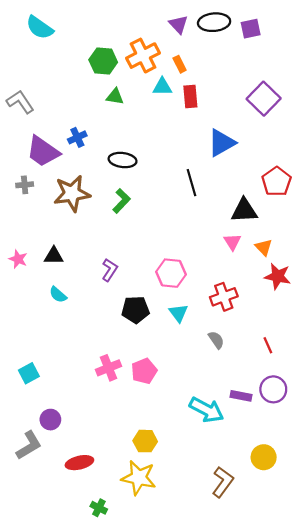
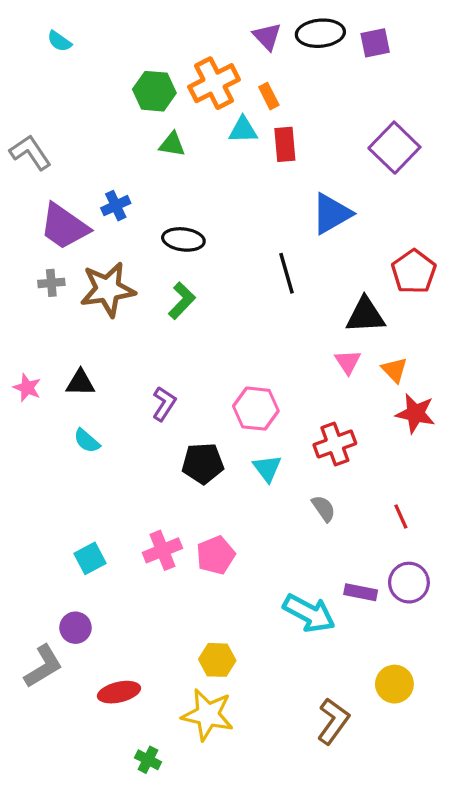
cyan semicircle: (40, 28) -> (59, 41), size x0.6
gray cross: (25, 185) -> (51, 283), moved
cyan square: (29, 373) -> (90, 558), moved

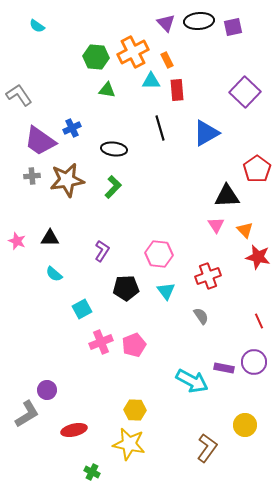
black line: (287, 273) -> (160, 128), moved
red line: (401, 517) -> (259, 321), moved
cyan square: (90, 558) -> (82, 309), moved

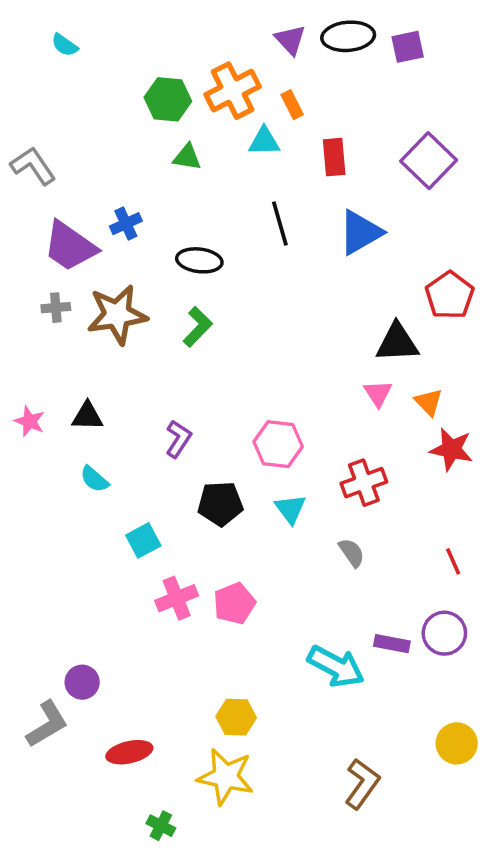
red rectangle: (177, 90) -> (334, 157), moved
yellow circle: (245, 425) -> (457, 743), moved

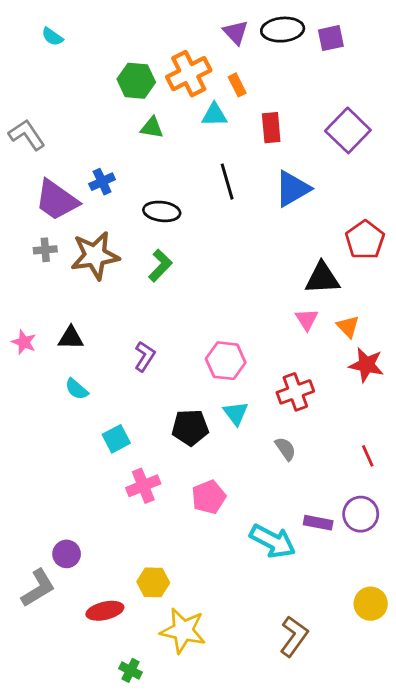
black pentagon: (220, 504) -> (190, 427), moved
pink pentagon: (234, 603) -> (209, 497), moved
yellow hexagon: (236, 717) -> (153, 582), moved

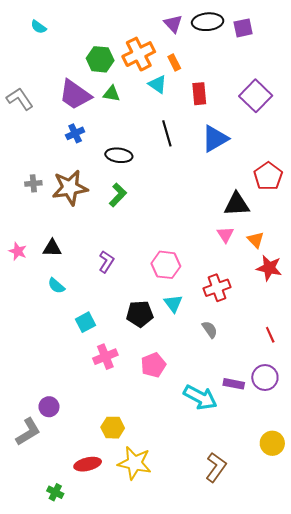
cyan triangle: (214, 115) -> (157, 84), turned 36
purple trapezoid: (57, 200) -> (75, 95), moved
red ellipse: (105, 611) -> (88, 464), moved
green cross: (131, 670) -> (55, 492), moved

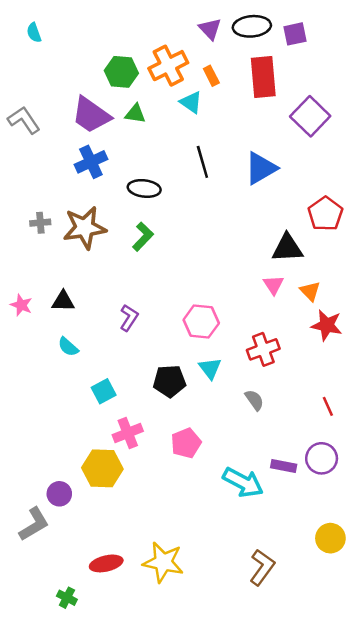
cyan semicircle: (39, 27) -> (34, 33), moved, turned 35
red rectangle: (199, 94) -> (263, 77), moved, size x1.5
blue cross: (75, 133) -> (91, 162), size x1.4
yellow hexagon: (113, 428) -> (102, 468), moved, size x1.4

